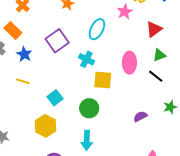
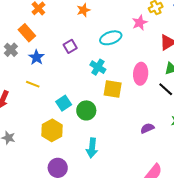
cyan ellipse: (97, 29) -> (111, 38), turned 40
purple square: (57, 41) -> (70, 46), size x0.6
green circle: (89, 108) -> (86, 110), moved

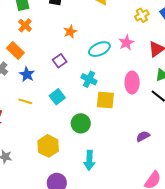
orange star: (83, 10) -> (70, 32), moved
pink star: (140, 23) -> (126, 43), moved
cyan square: (64, 103) -> (57, 97), moved

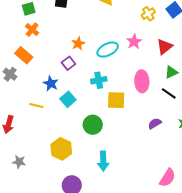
orange star: (70, 32) -> (78, 44), moved
blue star: (27, 74) -> (51, 83), moved
cyan cross: (89, 79) -> (99, 80), turned -35
purple semicircle: (143, 136) -> (155, 123), moved

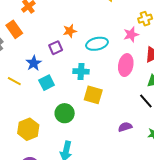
pink star: (134, 42) -> (131, 35), moved
pink ellipse: (142, 81) -> (126, 65), moved

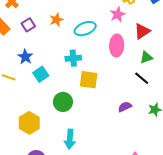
purple square: (56, 48) -> (28, 25), moved

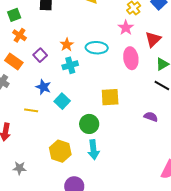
cyan ellipse: (85, 29) -> (97, 48), turned 35
cyan cross: (73, 58) -> (70, 65), moved
purple semicircle: (125, 107) -> (151, 117), turned 56
cyan arrow: (70, 139) -> (93, 150), moved

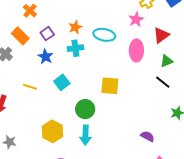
blue star: (43, 87) -> (46, 57), moved
purple semicircle: (151, 117) -> (147, 136), moved

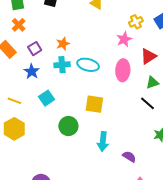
cyan ellipse: (104, 35) -> (88, 65), moved
yellow hexagon: (52, 131) -> (14, 129), moved
cyan arrow: (85, 135) -> (103, 141), moved

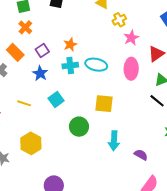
yellow cross: (136, 22) -> (119, 20), moved
yellow hexagon: (14, 129) -> (31, 143), moved

